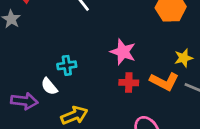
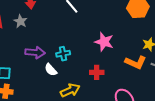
red cross: (129, 83) -> (97, 72), moved
purple arrow: (24, 101) -> (35, 52), moved

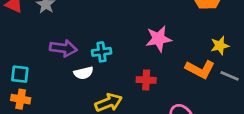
pink star: (104, 42) -> (159, 39), turned -30
white semicircle: (51, 70) -> (84, 73), turned -64

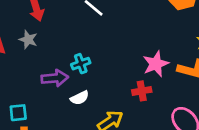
pink star: (159, 39) -> (156, 64), moved
cyan cross: (102, 52) -> (81, 64), moved

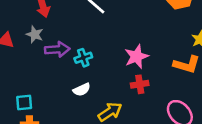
pink star: (156, 64) -> (137, 57), moved
purple arrow: (55, 78) -> (57, 49), moved

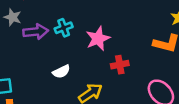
pink star: (137, 57) -> (98, 39), moved
cyan cross: (83, 58) -> (64, 28), moved

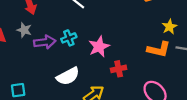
white semicircle: (61, 72) -> (68, 76), size x1.5

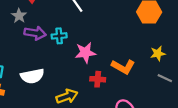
orange L-shape: (159, 49) -> (123, 67), moved
white semicircle: (68, 76) -> (32, 76), moved

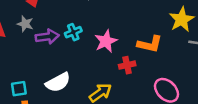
yellow star: (158, 54) -> (182, 19), size x1.5

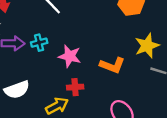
pink star: (106, 41) -> (70, 56), turned 30
red cross: (127, 65) -> (75, 87), moved

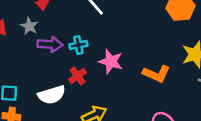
red cross: (75, 87) -> (78, 76), moved, turned -35

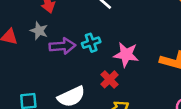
red cross: (78, 76) -> (109, 79), moved

